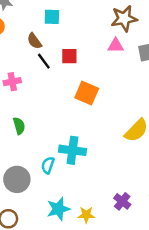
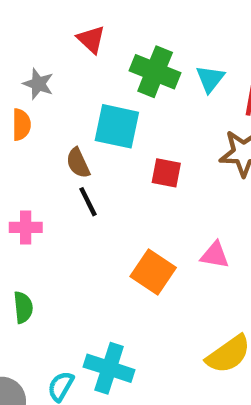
cyan square: (52, 17) -> (117, 126), size x1.5
pink triangle: (116, 45) -> (215, 255), moved
red square: (69, 56) -> (166, 173), moved

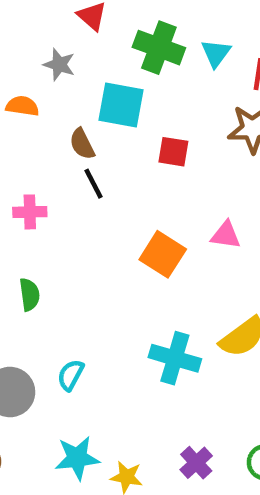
gray star: (38, 84) -> (59, 65), moved
orange semicircle: (21, 125) -> (22, 106), turned -80
cyan cross: (109, 368) -> (175, 358), moved

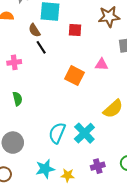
cyan cross: (175, 358) -> (84, 133), moved, turned 35
cyan semicircle: (71, 375) -> (57, 133), moved, size x1.5
purple cross: (196, 463) -> (98, 166), turned 32

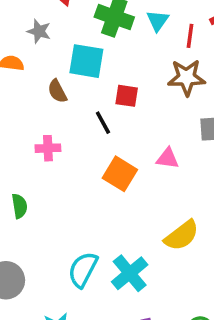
black line: (41, 47) -> (103, 123), moved
pink cross: (14, 62) -> (48, 148), moved

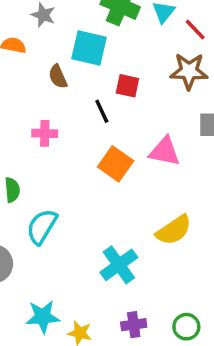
red line: (190, 36) -> (195, 29), turned -55
pink triangle: (167, 158) -> (165, 151), size x1.4
cyan semicircle: (83, 270) -> (42, 227), moved

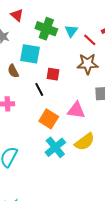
yellow semicircle: (174, 230) -> (85, 142), moved
cyan cross: (119, 265) -> (55, 147), moved

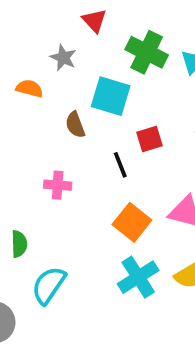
red square: (53, 74) -> (150, 139), turned -32

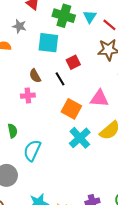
brown semicircle: (75, 125) -> (35, 76), moved

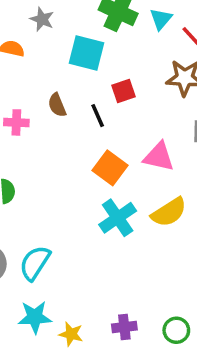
pink cross: (28, 96) -> (16, 122), moved
cyan semicircle: (32, 150) -> (35, 263), moved

